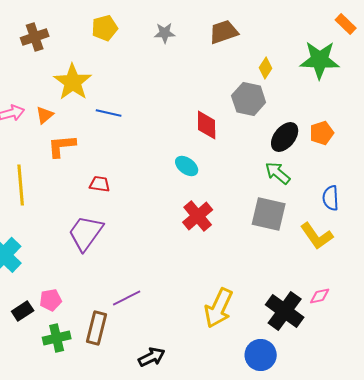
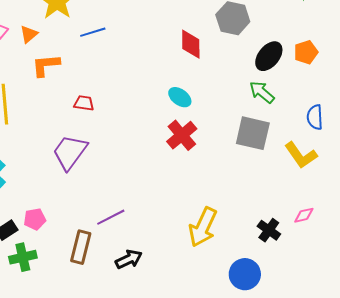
blue line: (109, 113) -> (93, 32), turned -30
cyan ellipse: (187, 166) -> (180, 97), moved
black cross: (285, 311) -> (269, 230), size x0.6
green cross: (57, 338) -> (23, 257), moved
black arrow: (152, 357) -> (129, 259), moved

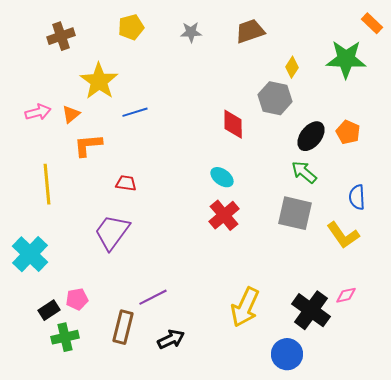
orange pentagon: (306, 52) -> (348, 132), turned -30
black cross: (269, 230) -> (311, 310), size x1.6

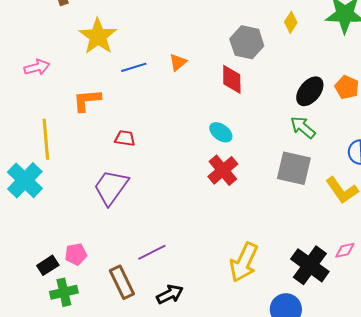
gray hexagon: (275, 98) -> (247, 42), moved
orange triangle: (71, 114) -> (178, 62), moved
cyan cross: (30, 254) -> (25, 180), moved
brown rectangle: (123, 327) -> (122, 282), turned -40

